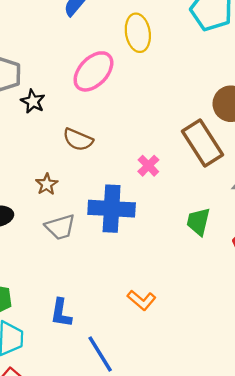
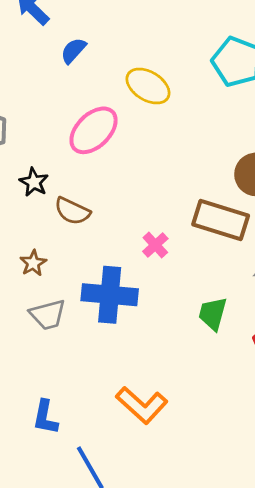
yellow ellipse: (138, 33) -> (148, 86), turned -51
black star: (33, 101) -> (34, 182), moved
brown rectangle: (202, 143) -> (221, 220), turned -42
orange L-shape: (142, 300) -> (142, 405), size x1.5

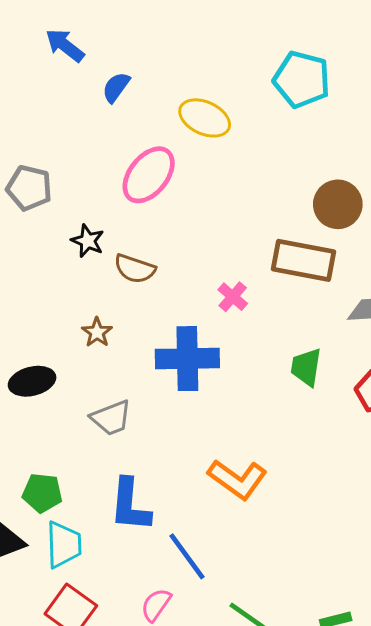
gray trapezoid: (48, 315) -> (111, 418), moved
blue L-shape: (45, 417) -> (130, 505), size x1.4

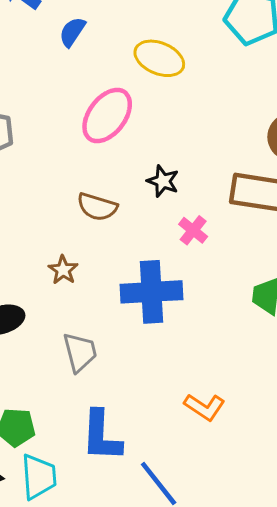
black star: (88, 241) -> (163, 181), moved
gray trapezoid: (111, 418) -> (80, 352), turned -81
orange L-shape: (237, 479) -> (205, 407), size x0.7

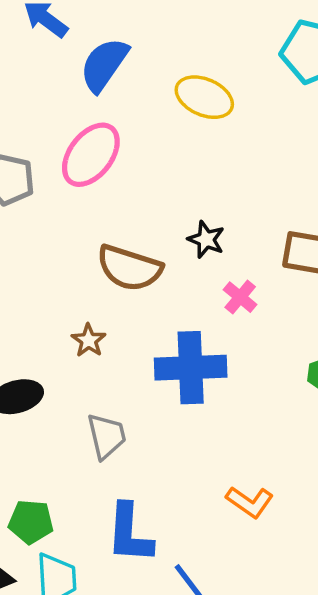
blue semicircle: (72, 32) -> (104, 65), size x1.6
pink ellipse: (107, 116) -> (91, 155), moved
brown semicircle: (97, 207) -> (129, 268), size x1.4

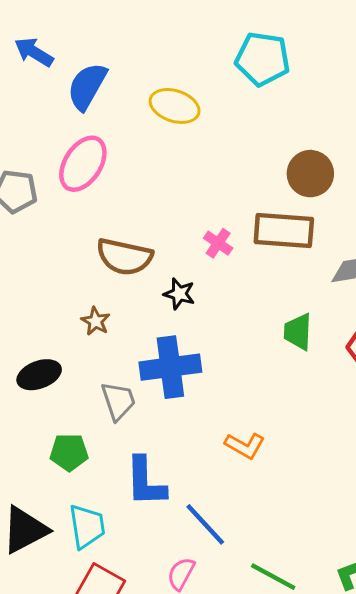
black star: (206, 239) -> (179, 294), moved
pink cross: (240, 297) -> (218, 243), moved
blue cross: (191, 368) -> (170, 367), moved
green pentagon: (31, 522) -> (69, 452), moved

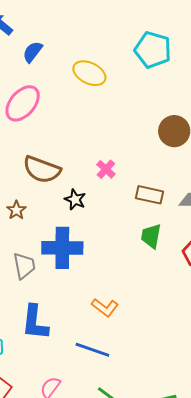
blue semicircle: (87, 86) -> (33, 52), size x0.7
brown rectangle: (284, 231) -> (150, 195), moved, size x0.7
blue line: (205, 524) -> (92, 350), moved, turned -36

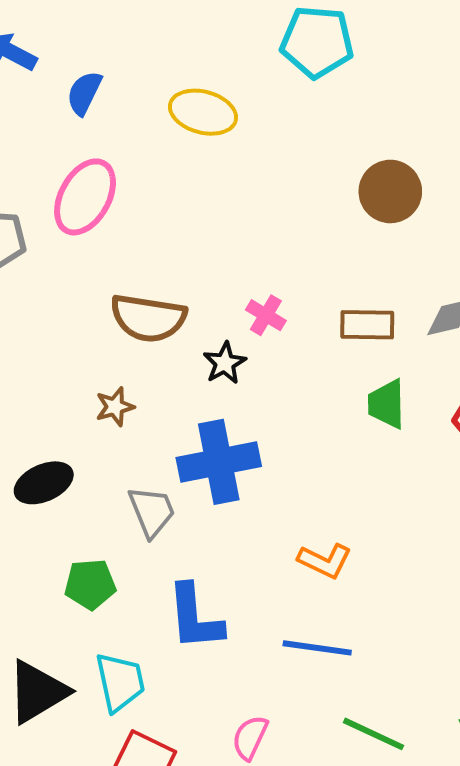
pink cross: (106, 169) -> (266, 315), moved
black star: (75, 200) -> (225, 363), turned 30
brown star: (16, 210) -> (115, 407), turned 30

